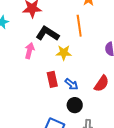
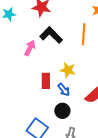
yellow star: (64, 53) -> (68, 70), moved

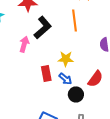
black L-shape: (51, 35) -> (43, 28), turned 105
black circle: (62, 111) -> (76, 94), moved

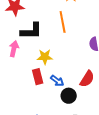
black L-shape: (43, 28) -> (31, 31), turned 45
yellow star: (66, 59) -> (45, 57), moved

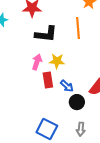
pink arrow: (14, 49) -> (37, 62), moved

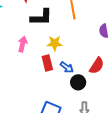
pink arrow: (37, 62) -> (23, 44), moved

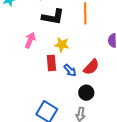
red semicircle: (97, 66) -> (91, 67), moved
black circle: (78, 82) -> (86, 93), moved

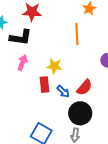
black L-shape: (53, 17) -> (21, 37), moved
black circle: (86, 93) -> (80, 113), size x1.5

